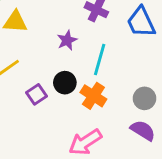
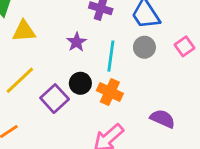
purple square: (36, 94) -> (55, 99), size x1.4
gray circle: (144, 98) -> (144, 47), moved

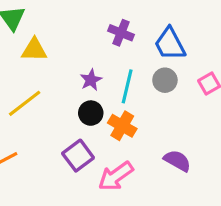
purple star: (77, 42) -> (91, 80), moved
purple square: (55, 99) -> (78, 156), moved

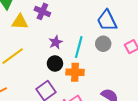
purple cross: (121, 33) -> (42, 11), moved
orange cross: (122, 126) -> (75, 72), turned -30

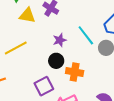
cyan line: (79, 47) -> (86, 35), moved, turned -60

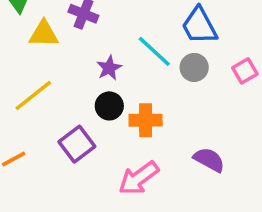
purple square: (44, 86) -> (77, 144), moved

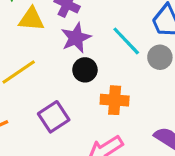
purple star: (109, 68) -> (76, 38), moved, size x1.4
black circle: (109, 106) -> (85, 70), moved

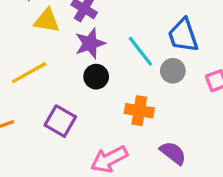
orange cross: (115, 100) -> (139, 111), moved
purple square: (54, 117) -> (60, 121), turned -32

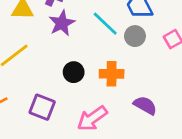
black circle: (96, 77) -> (74, 72), moved
purple square: (60, 121) -> (42, 107), moved

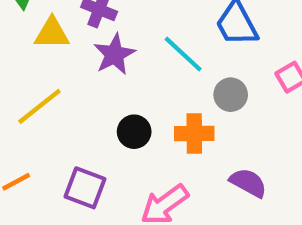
gray circle: (135, 36) -> (231, 95), moved

